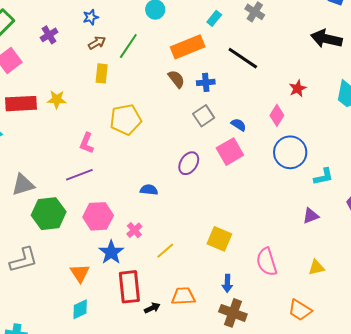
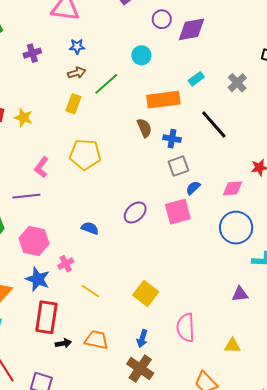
pink diamond: (277, 115) -> (233, 188), turned 40
gray square: (204, 116) -> (178, 166), moved
blue semicircle: (239, 125) -> (193, 188), turned -91
yellow line: (165, 251) -> (90, 291), turned 60
blue star: (111, 252) -> (38, 279), turned -30

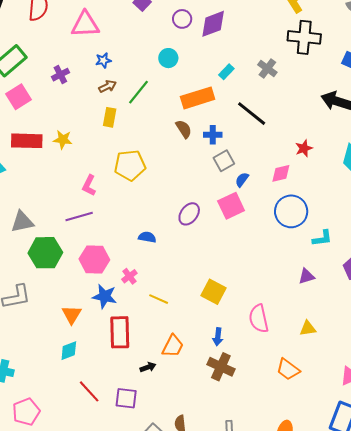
orange trapezoid: (96, 340) -> (173, 346), turned 115
black arrow: (63, 343) -> (148, 367), moved

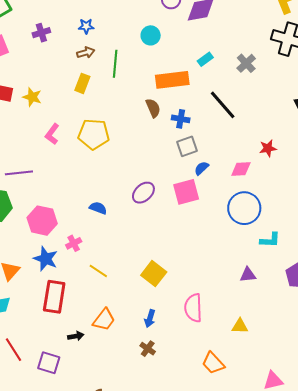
green line: (138, 92) -> (115, 64), turned -44
pink L-shape: (89, 185) -> (52, 134), moved
purple line: (79, 217) -> (19, 173), moved
brown cross: (221, 367) -> (148, 349), size x0.6

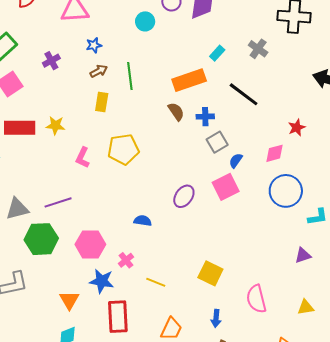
cyan circle: (151, 35) -> (145, 21), moved

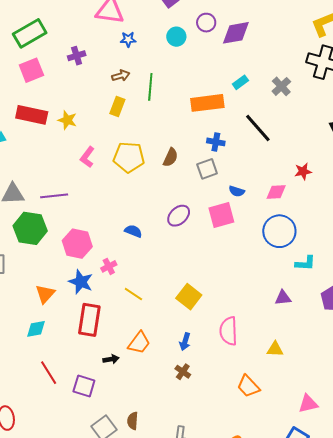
blue star: (94, 45) -> (128, 39), moved
brown semicircle: (176, 112) -> (170, 157), moved, turned 48
gray square: (217, 142) -> (207, 169), moved
blue semicircle: (236, 161) -> (237, 191), turned -119

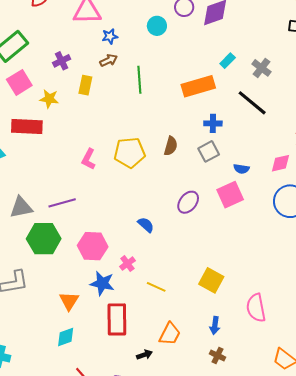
brown arrow: (121, 76) -> (109, 60), moved
gray cross: (281, 86) -> (262, 68), moved
yellow rectangle: (117, 107) -> (85, 85), moved
yellow star: (67, 120) -> (49, 99), moved
blue semicircle: (133, 231) -> (146, 225), turned 30

